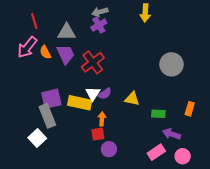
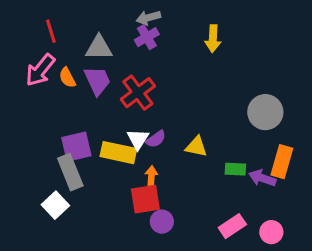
yellow arrow: (145, 13) -> (213, 39), moved
gray circle: (171, 64) -> (265, 112), moved
orange rectangle: (190, 109) -> (282, 162), size x1.5
red square: (98, 134) -> (145, 199), size x1.5
purple arrow: (171, 134) -> (262, 178), moved

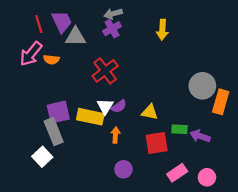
orange semicircle: (67, 78) -> (51, 59), turned -56
purple trapezoid: (97, 81) -> (62, 22), moved
orange rectangle: (282, 162) -> (221, 102), moved
red square: (145, 199) -> (157, 143), moved

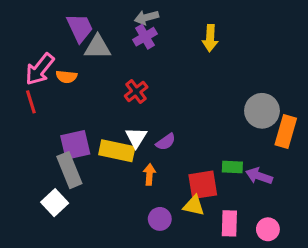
red line: (39, 24) -> (31, 102), moved
red cross: (105, 71) -> (136, 92), size x0.7
purple semicircle: (119, 106) -> (166, 142), moved
yellow triangle: (150, 112) -> (194, 206), moved
pink rectangle: (177, 173) -> (229, 223), turned -54

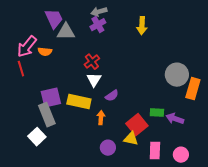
white triangle: (136, 137) -> (94, 80), moved
red square: (203, 185) -> (137, 125), turned -30

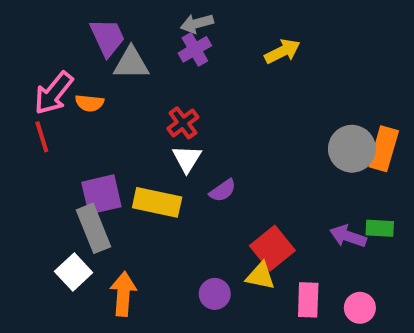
yellow arrow: (142, 26) -> (282, 51), turned -120
orange rectangle: (193, 89) -> (384, 149), moved
green rectangle: (157, 113) -> (380, 228), moved
orange arrow: (101, 118) -> (123, 294), moved, size x1.5

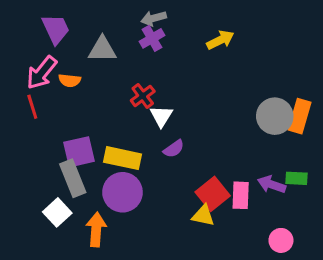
purple trapezoid: (107, 37) -> (56, 29), moved
white triangle: (187, 159) -> (161, 116), moved
purple circle: (215, 294) -> (122, 192), moved, size x1.6
pink rectangle: (308, 300) -> (241, 195), moved

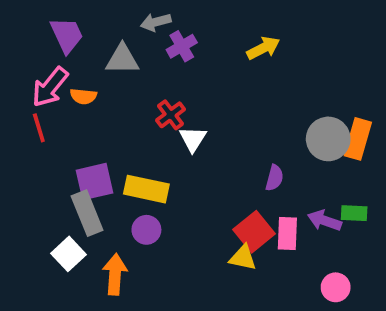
gray arrow: (154, 18) -> (156, 22), moved
purple semicircle: (174, 149) -> (274, 178), moved, turned -40
purple circle: (122, 192) -> (146, 230), size x0.6

